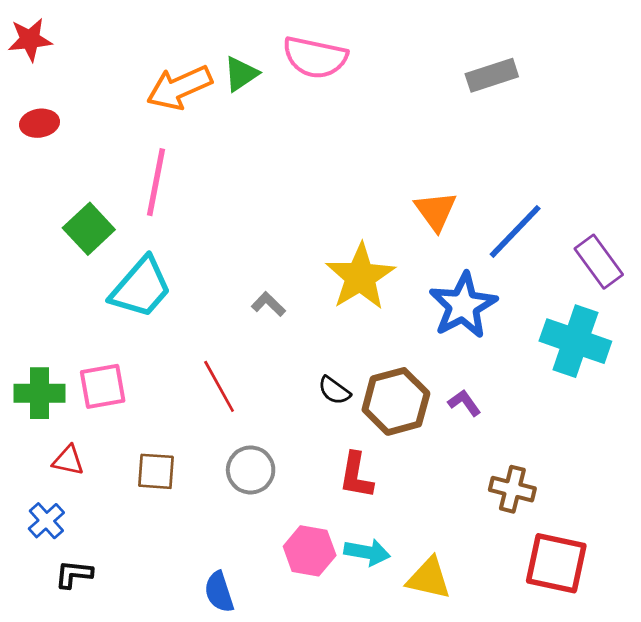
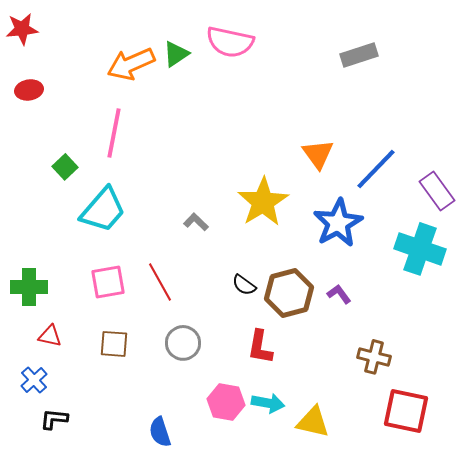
green square: (89, 229) -> (65, 167), size x0.7
pink square: (103, 386) -> (108, 282), moved

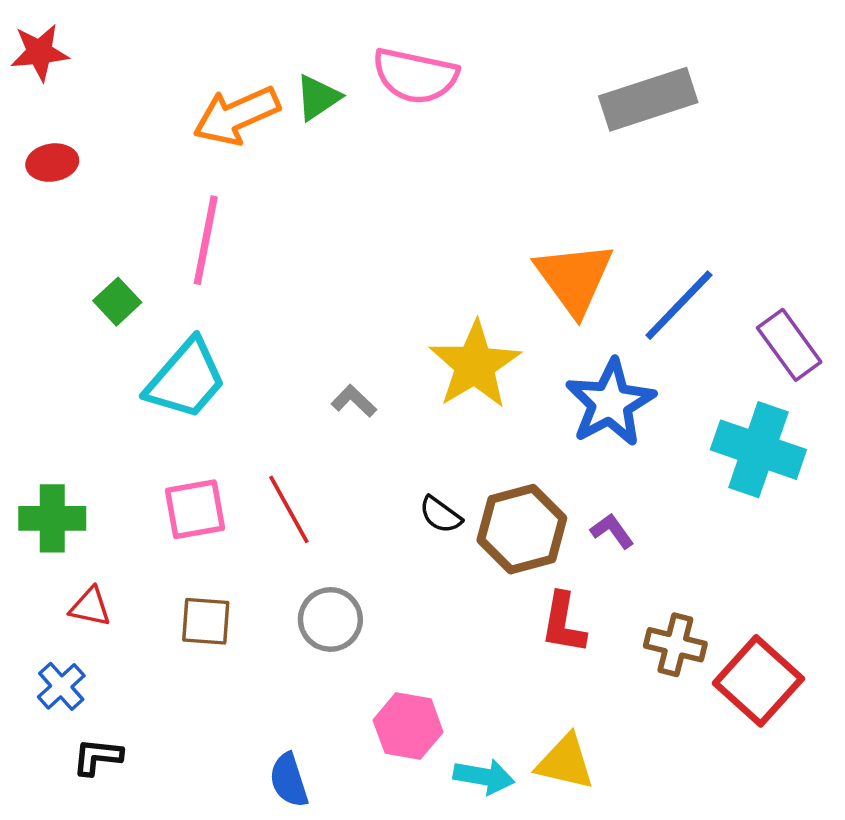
gray rectangle: (359, 55) -> (648, 99), size x1.4
orange triangle: (318, 154) -> (574, 278), size x1.4
red L-shape: (260, 347) -> (563, 623), moved
cyan arrow: (268, 403) -> (484, 777), moved
red square: (406, 411) -> (758, 681), moved, turned 30

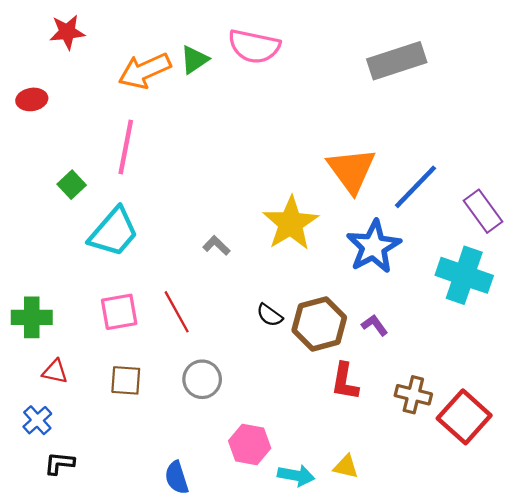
red star: (40, 52) -> (67, 32), moved
yellow triangle: (565, 762) -> (346, 467), size x0.7

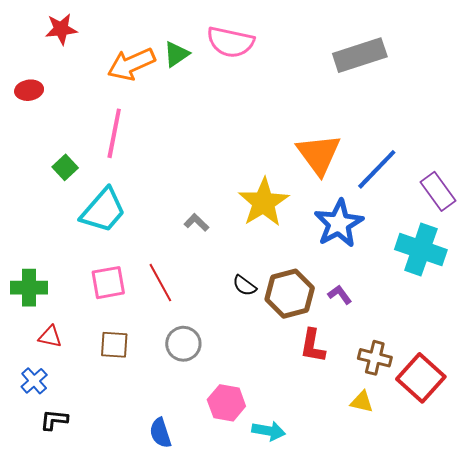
yellow triangle: (346, 467) -> (362, 402), moved

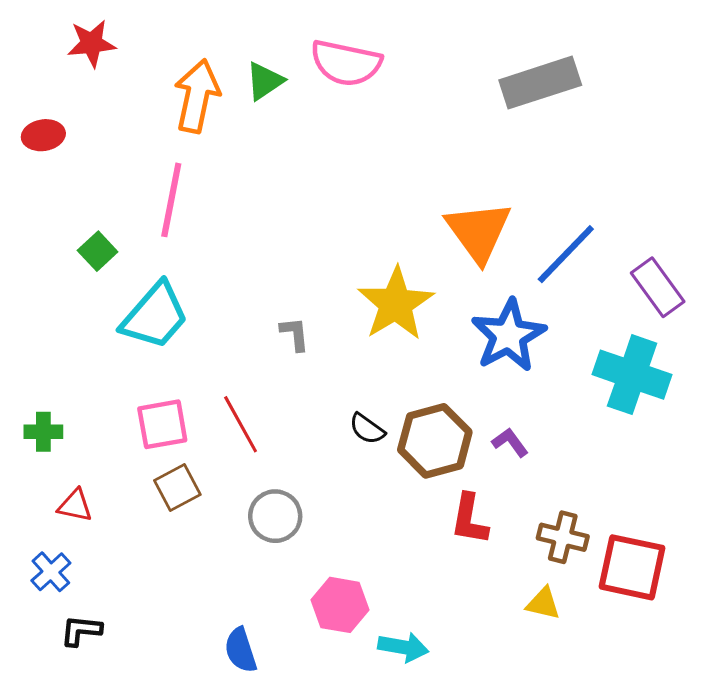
orange arrow: (131, 64) -> (197, 96), turned 126
gray L-shape: (196, 222) -> (295, 334), turned 40
green cross: (29, 288) -> (43, 432), size x0.7
brown square: (114, 345) -> (177, 488), moved, turned -32
red square: (421, 378) -> (632, 567), turned -30

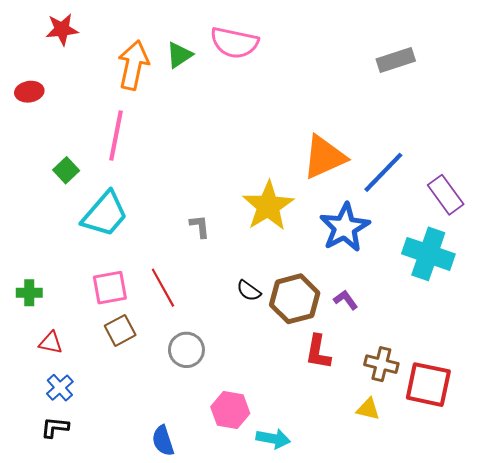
gray rectangle: (540, 83) -> (396, 60), moved, size x0.7
orange triangle: (478, 232) -> (324, 157), turned 42
blue cross: (51, 572) -> (60, 388), moved

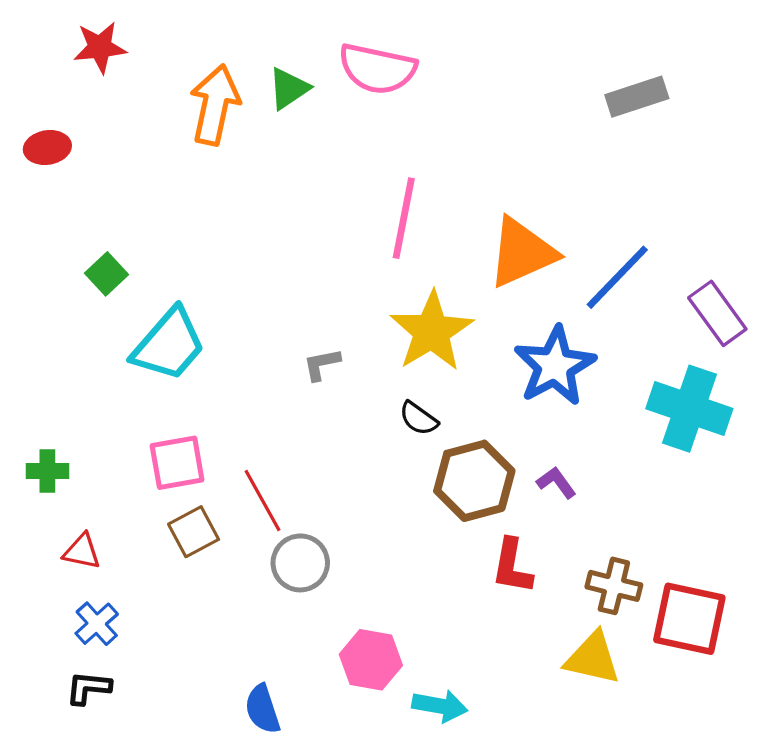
pink line: (116, 136) -> (404, 218), moved
gray L-shape: (200, 226) -> (322, 364), turned -95
red line: (163, 288) -> (262, 501), moved
black semicircle: (249, 291) -> (418, 418), moved
yellow triangle: (368, 409) -> (593, 658), size x1.5

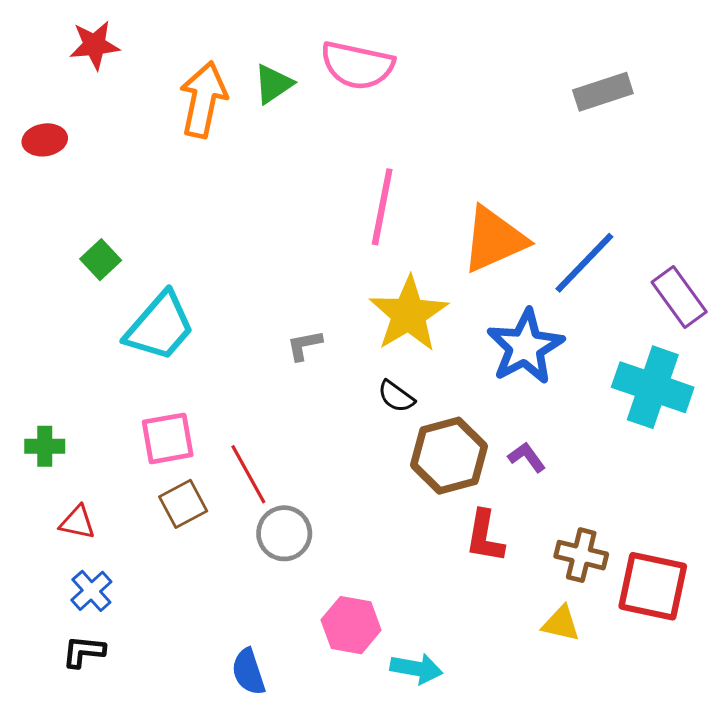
yellow triangle: (593, 658) -> (561, 624), size x0.7

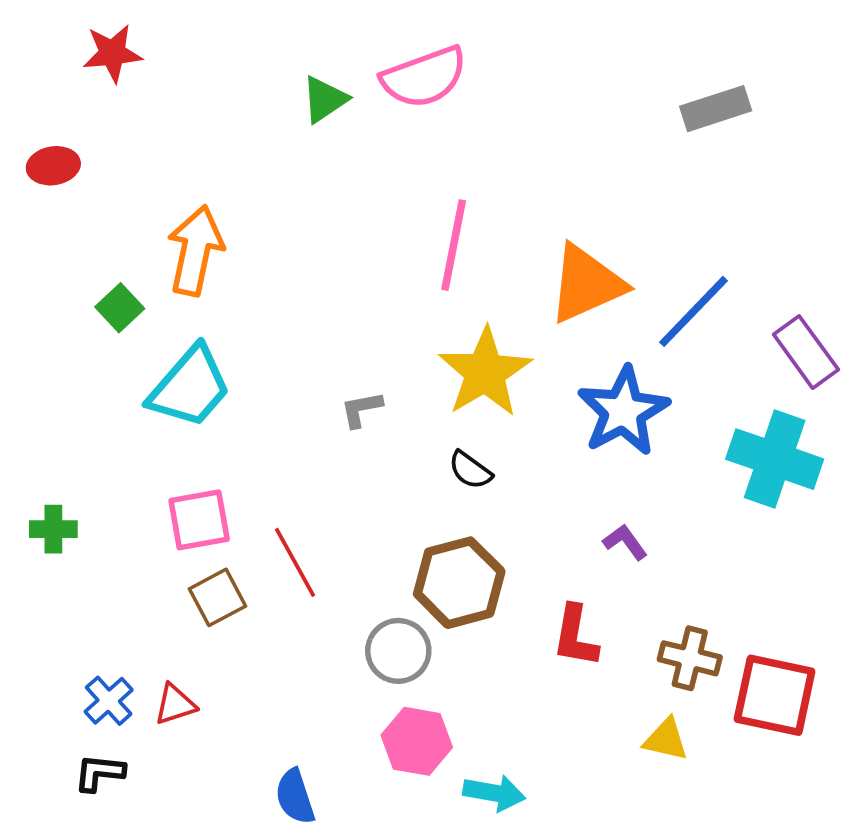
pink semicircle: (357, 65) -> (424, 77), turned -32
orange arrow: (203, 100) -> (195, 251), moved
brown hexagon: (449, 456) -> (459, 583), moved
red triangle: (77, 522) -> (175, 704), moved, turned -30
gray circle: (284, 533) -> (398, 651), moved

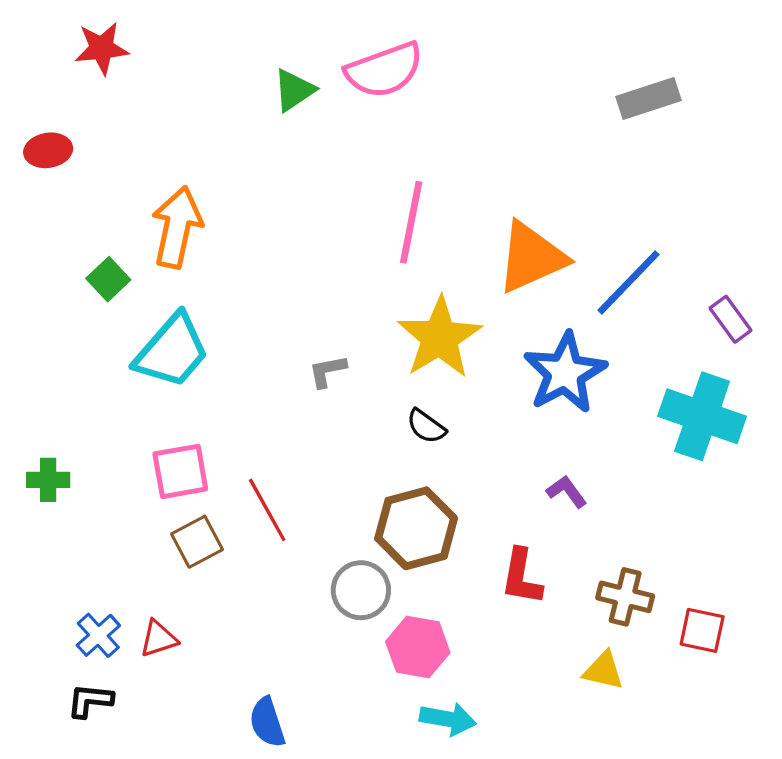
purple rectangle: (806, 352) -> (731, 319), size x0.7
red square: (775, 695) -> (702, 630), size x0.6
pink hexagon: (417, 741) -> (418, 647), moved

